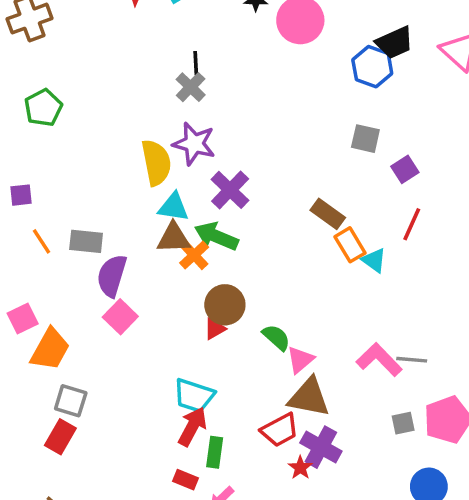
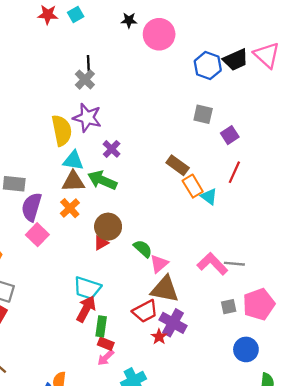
black trapezoid: (395, 43) -> (236, 60), moved
purple cross: (230, 190) -> (112, 149), size x0.7
orange cross: (194, 255) -> (70, 208), moved
red rectangle: (185, 480) -> (106, 344), moved

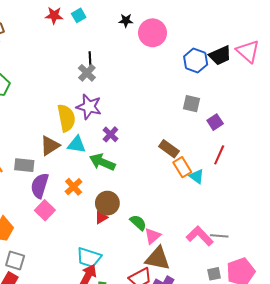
brown triangle: (73, 181) -> (50, 146), moved, turned -30

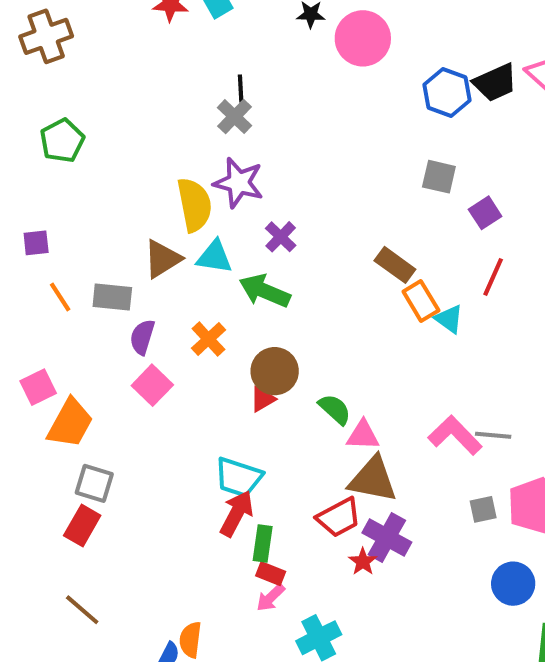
purple semicircle: (40, 186) -> (142, 337), size x0.7
pink triangle: (153, 236) -> (363, 435), turned 42

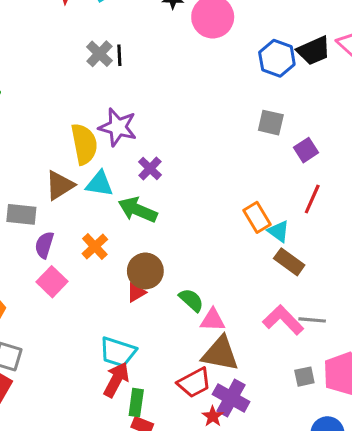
gray cross: (235, 117) -> (99, 54), moved
brown rectangle: (395, 265) -> (289, 262), moved

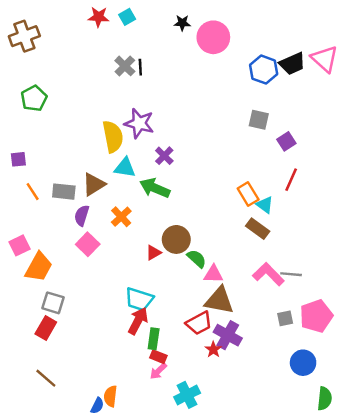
brown triangle: (60, 185) -> (94, 184), moved
brown rectangle: (289, 262) -> (258, 229), moved
brown circle: (145, 271) -> (176, 239), moved

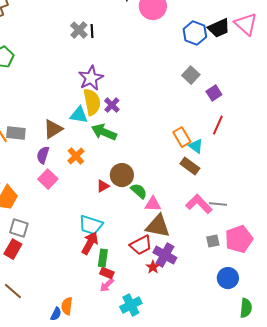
gray square: (259, 120) -> (191, 75), turned 30
purple star: (139, 123) -> (91, 78), turned 30
yellow semicircle: (113, 137) -> (92, 102), moved
gray rectangle: (64, 192) -> (16, 133), moved

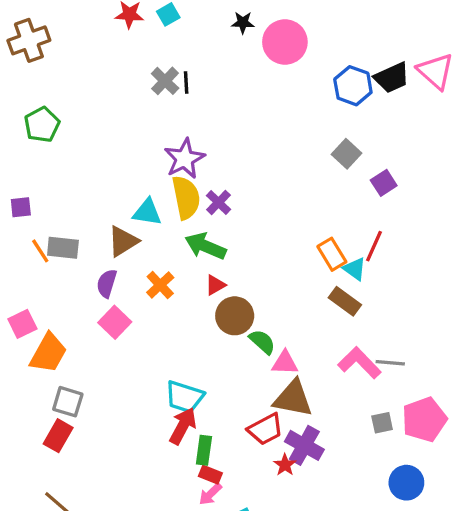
cyan triangle: (79, 115) -> (147, 212), moved
red line: (218, 125) -> (374, 246), moved
red triangle: (103, 186) -> (215, 285), moved

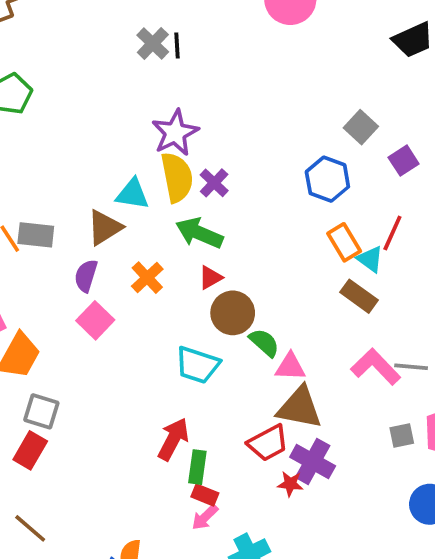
blue hexagon: (353, 86) -> (327, 179), moved
cyan trapezoid: (184, 397) -> (197, 365), moved
red star: (285, 465) -> (290, 484), turned -30

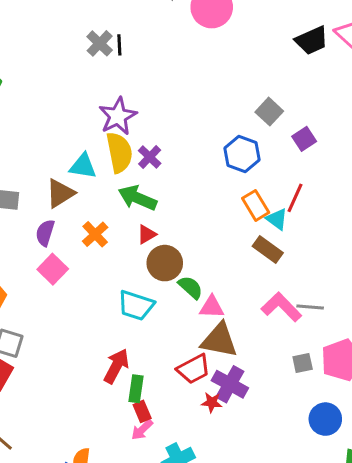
red rectangle: (205, 495) -> (142, 411), turned 45

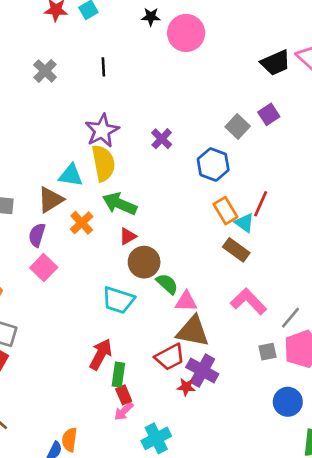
gray cross: (100, 43) -> (45, 71), moved
purple square: (304, 139) -> (269, 114), moved
purple cross: (150, 157) -> (162, 139), moved
orange cross: (95, 234) -> (82, 223), moved
gray line: (310, 307) -> (290, 318), moved, turned -55

